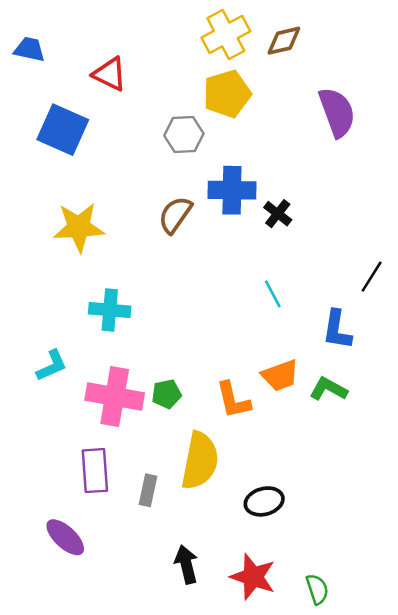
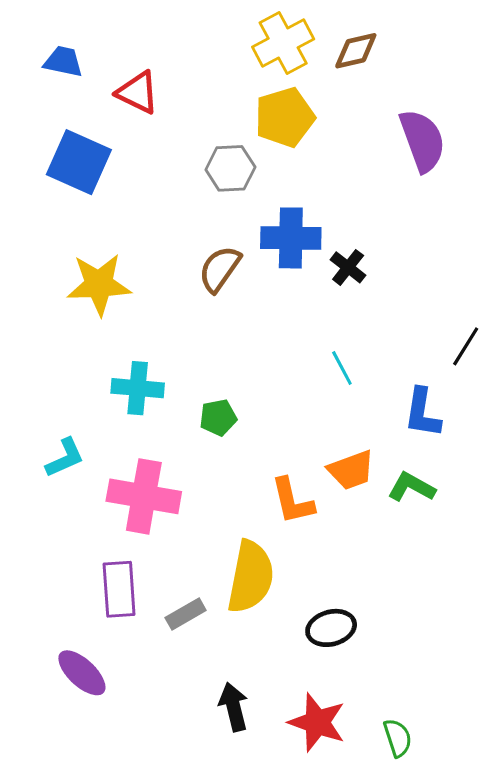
blue trapezoid: (29, 49) -> (63, 62), moved
green pentagon: (167, 394) -> (218, 417), moved
gray rectangle: (148, 490) -> (186, 614), turned 48

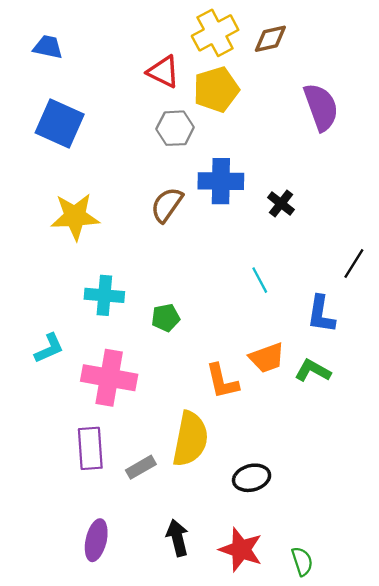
red triangle: (138, 93) -> (163, 72), moved
black cross: (348, 267) -> (281, 204), moved
purple ellipse: (82, 673) -> (96, 540), moved, turned 60

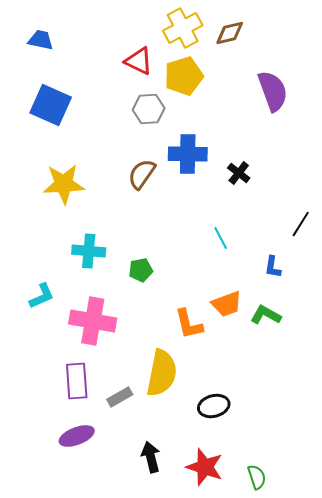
blue L-shape: (321, 314) -> (273, 267), size x0.7
purple ellipse: (96, 540) -> (77, 436), moved, turned 56

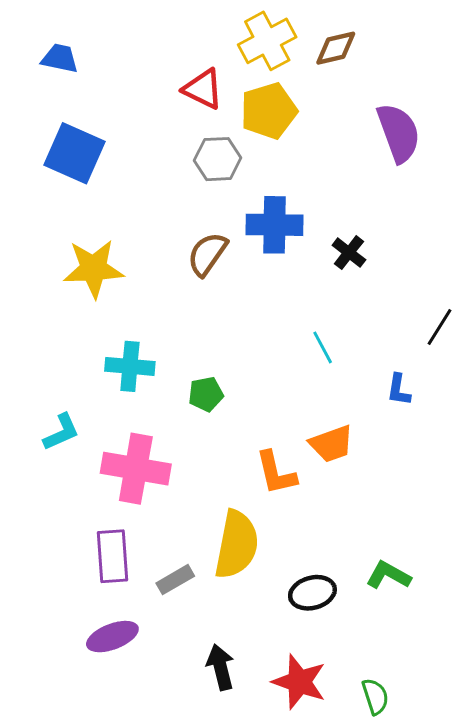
green L-shape: (266, 315) -> (388, 575), moved

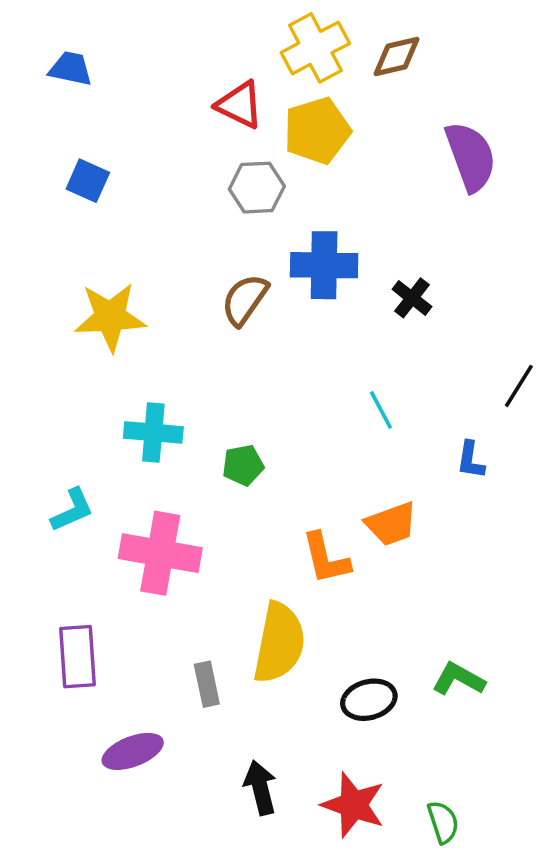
blue square: (74, 153) -> (88, 181), size x0.6
purple rectangle: (112, 556) -> (77, 657), moved
gray rectangle: (175, 580) -> (207, 684), turned -72

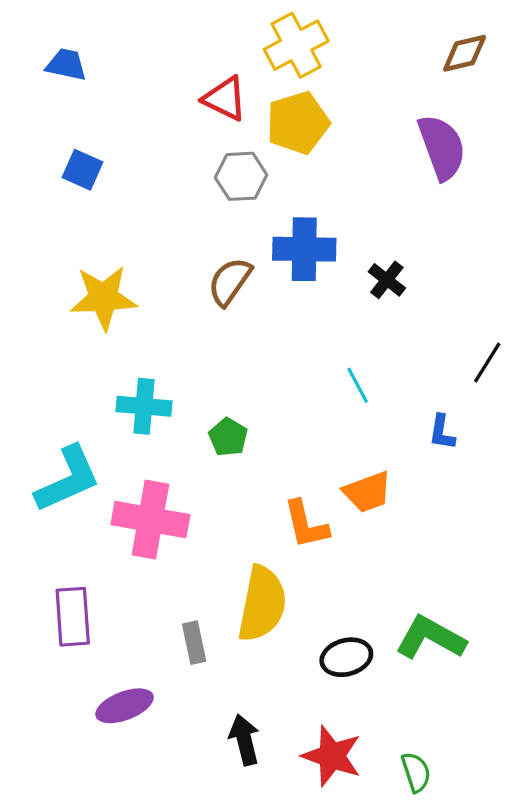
brown diamond: (396, 57) -> (465, 53), moved
green pentagon: (243, 465) -> (228, 437), turned -30
cyan L-shape: (72, 510) -> (68, 479), size x1.6
green L-shape: (459, 679) -> (431, 638), size x1.4

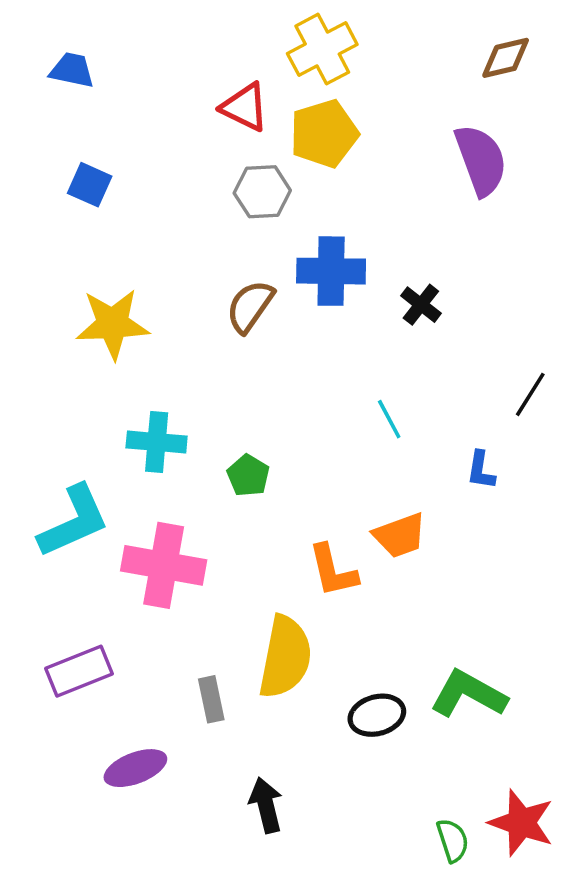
purple rectangle: (73, 617) -> (79, 671), turned 72
red star: (332, 756) -> (521, 823), moved

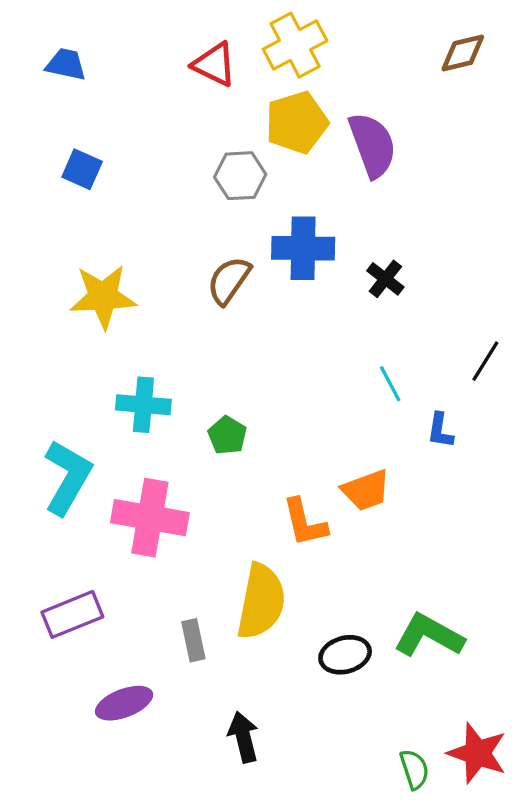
red triangle: (245, 107) -> (214, 64), moved
purple semicircle: (481, 160) -> (372, 145), moved
cyan line: (389, 419) -> (390, 384), moved
cyan L-shape: (74, 521) -> (68, 477), turned -36

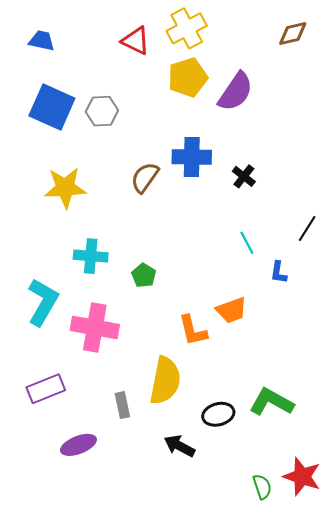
purple semicircle: (372, 145) -> (236, 92), turned 54
blue square: (82, 169) -> (52, 107), size x1.8
gray hexagon: (240, 176) -> (102, 111), moved
black arrow: (243, 737) -> (180, 446), moved, turned -48

